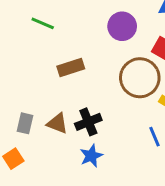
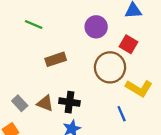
black cross: (88, 122) -> (69, 102), turned 30
gray rectangle: (25, 123) -> (20, 103), turned -56

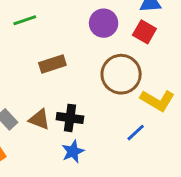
green line: (34, 25) -> (25, 20), turned -42
red square: (129, 44) -> (144, 32), moved
blue line: (122, 114) -> (136, 133), turned 70

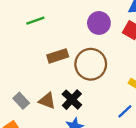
brown circle: (121, 74) -> (91, 64), moved
black cross: (70, 118) -> (72, 100), turned 36

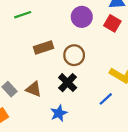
brown circle: (91, 64) -> (74, 55), size x0.7
black cross: (72, 100) -> (68, 83), moved

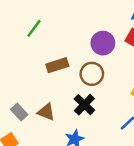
green line: (23, 15) -> (34, 28), turned -35
purple circle: (82, 17) -> (103, 43), moved

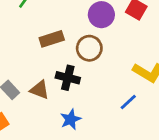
black cross: (84, 105) -> (68, 78), moved, turned -30

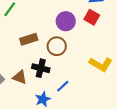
blue line: (128, 102) -> (63, 86), moved

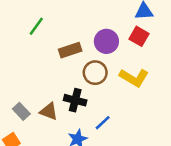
brown rectangle: (29, 39) -> (70, 50), moved
yellow L-shape: (101, 64) -> (134, 78), moved

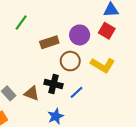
blue line: (103, 123) -> (76, 92), moved

